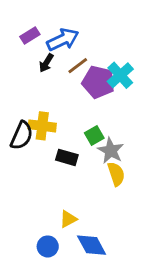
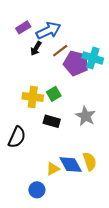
cyan cross: (120, 75) -> (93, 58), turned -30
black semicircle: (22, 136) -> (17, 137), moved
green square: (94, 136) -> (54, 94), moved
yellow semicircle: (116, 174) -> (90, 161), moved
blue diamond: (92, 245) -> (71, 165), moved

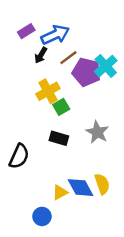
cyan cross: (93, 58) -> (106, 66), turned 30
yellow cross: (33, 97) -> (48, 91), moved, turned -36

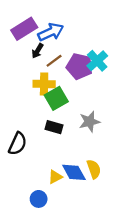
purple rectangle: (26, 31) -> (24, 29), size x1.6
brown line: (68, 58) -> (54, 61), moved
yellow cross: (48, 91) -> (44, 84), turned 30
green square: (61, 107) -> (56, 98), size x1.5
gray star: (97, 132) -> (89, 122), turned 30

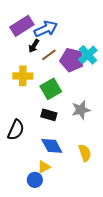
yellow cross: (44, 84) -> (23, 76), moved
blue diamond: (74, 172) -> (52, 146), moved
yellow triangle: (55, 177) -> (44, 167), moved

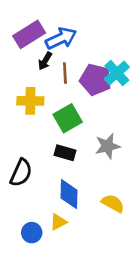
brown line: (49, 55) -> (65, 73), turned -56
blue diamond: (52, 146) -> (69, 194), turned 30
yellow semicircle: (85, 153) -> (113, 203), turned -42
blue circle: (35, 180) -> (32, 233), moved

